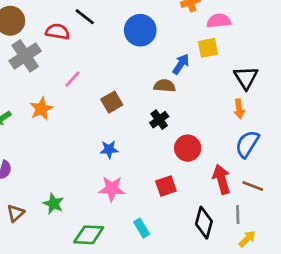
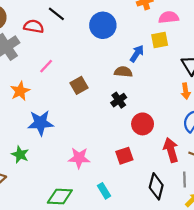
blue star: (109, 149) -> (40, 123), moved, size x1.6
green star: (54, 204) -> (20, 155), moved

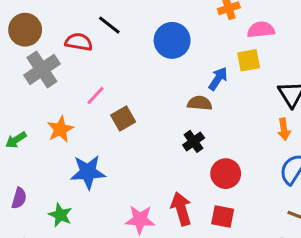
brown square: (79, 85) -> (123, 118), moved
red arrow: (171, 150) -> (181, 209), moved
red square: (124, 156) -> (223, 216), moved, turned 30

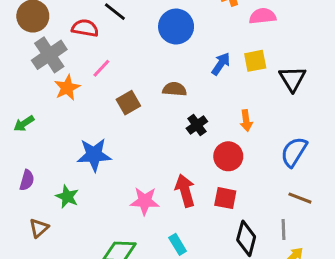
yellow square: (249, 60) -> (255, 61), moved
pink line: (96, 96) -> (101, 68), moved
brown semicircle: (200, 103) -> (175, 89), moved
orange star: (60, 129) -> (67, 88), moved
orange arrow: (284, 129) -> (246, 121), moved

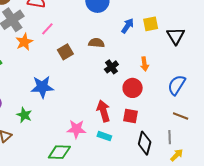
pink star: (145, 201) -> (76, 129), moved
cyan rectangle: (178, 244) -> (104, 136), moved, turned -40

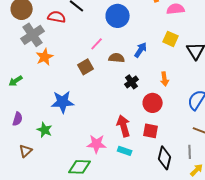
yellow square: (151, 24) -> (171, 39), turned 35
blue arrow: (127, 26) -> (141, 50), moved
pink line: (47, 29) -> (97, 44), moved

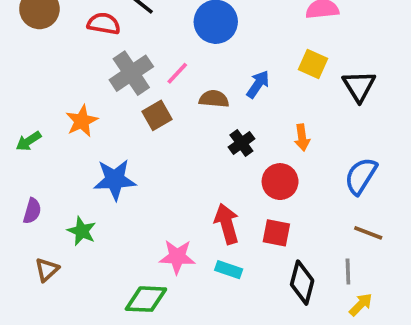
gray cross: (33, 35) -> (131, 73), moved
orange star: (45, 57) -> (82, 121), moved

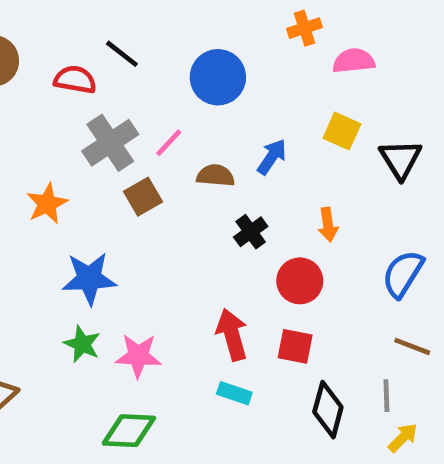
green star: (82, 231) -> (82, 344), moved
pink star: (177, 257) -> (138, 356), moved

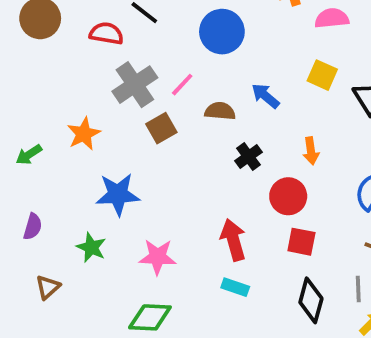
blue arrow: (272, 157) -> (265, 96), turned -84
green star: (82, 344) -> (91, 247), moved
red square: (295, 346) -> (301, 242), moved

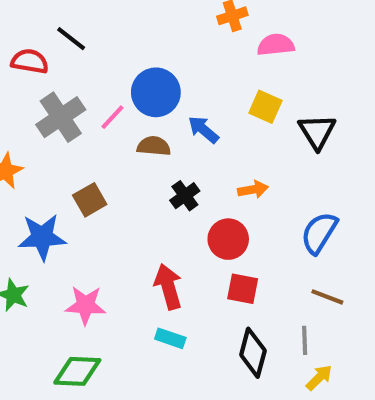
blue circle: (222, 32) -> (156, 92), moved
brown square: (161, 128) -> (90, 200), moved
orange arrow: (311, 151) -> (253, 189), turned -92

